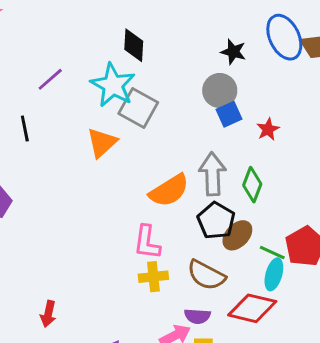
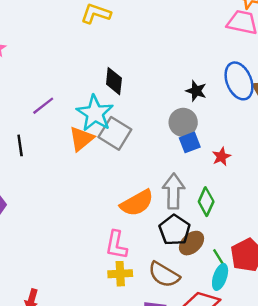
orange triangle: (102, 143) -> (81, 139), moved
green line: (272, 252) -> (220, 259), turned 30

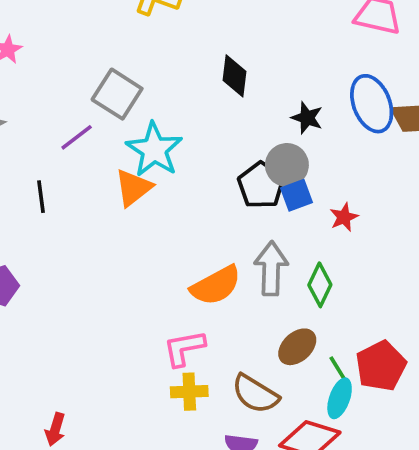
black diamond: (114, 81) -> (234, 76), moved
gray square: (115, 133) -> (117, 94), moved
black pentagon: (175, 230) -> (261, 185), moved
pink L-shape: (116, 245) -> (184, 348), turned 68

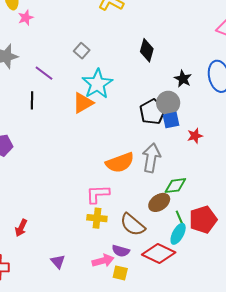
gray square: (117, 94) -> (82, 51), size x0.6
purple line: (77, 137) -> (44, 73), moved, turned 66
green diamond: (320, 285) -> (175, 186), moved, turned 50

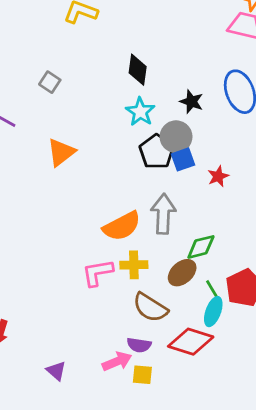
cyan star: (97, 84) -> (140, 112), moved, size x0.7
yellow cross: (97, 218) -> (134, 265), moved

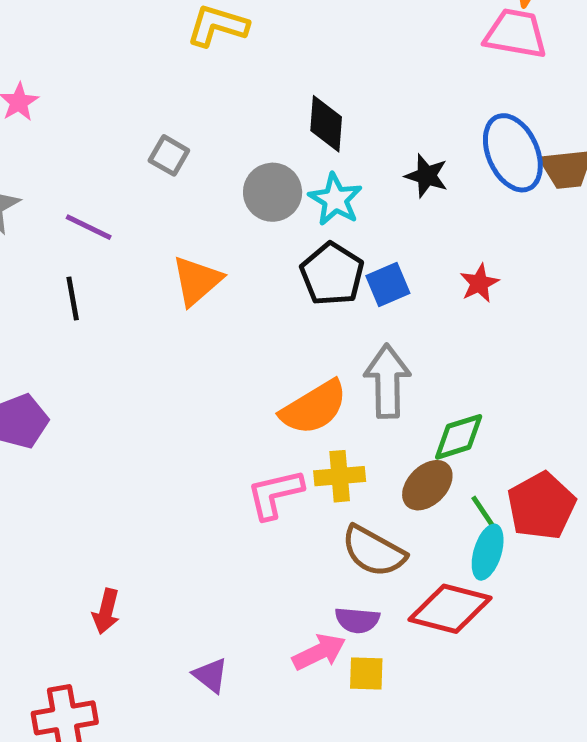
gray circle: (176, 137) -> (273, 192), moved
black pentagon: (157, 152) -> (332, 274), moved
blue square: (183, 159) -> (388, 285), moved
red star: (218, 176) -> (479, 283), moved

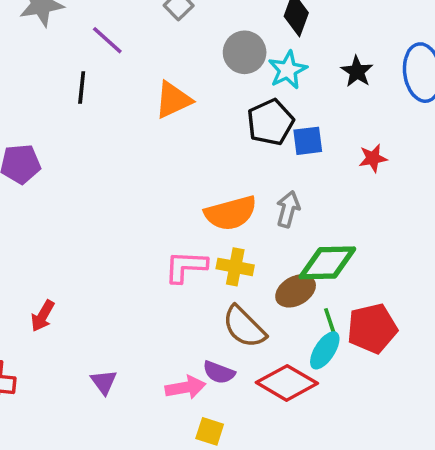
gray arrow: (387, 381) -> (288, 209), size x0.7
green diamond: (459, 437) -> (327, 263), size x1.4
yellow square: (366, 673) -> (210, 431), moved

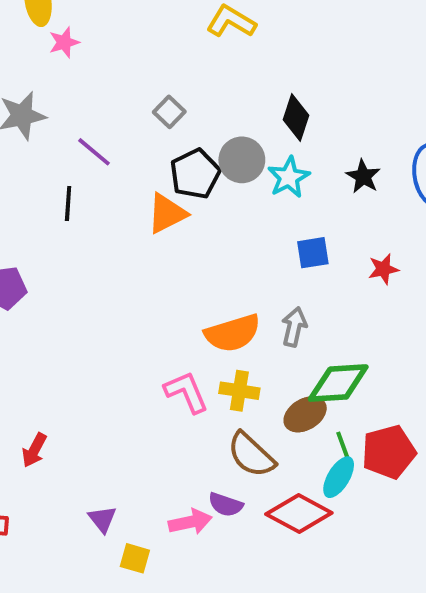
black pentagon: (270, 122) -> (195, 174), moved
pink L-shape: (186, 267) -> (186, 392), turned 66
yellow square: (210, 431) -> (135, 558), moved

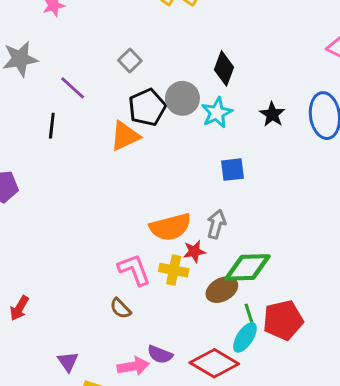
red star: (383, 269) -> (194, 251), moved
brown semicircle: (251, 455) -> (121, 308), moved, size x0.6

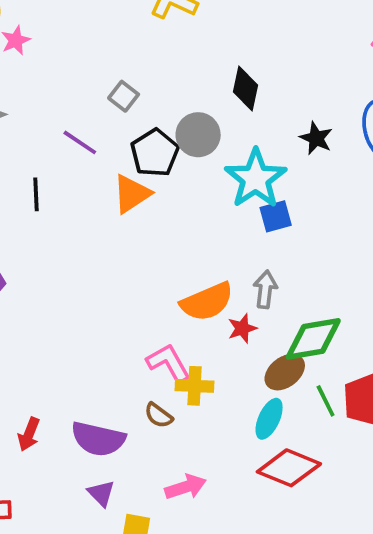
purple line: (73, 88) -> (80, 142), moved
cyan star: (217, 113) -> (256, 179), moved, size x1.5
yellow cross: (174, 270) -> (195, 386), moved
cyan ellipse: (245, 337) -> (269, 419), moved
purple semicircle: (160, 354) -> (98, 439), moved, size x1.6

